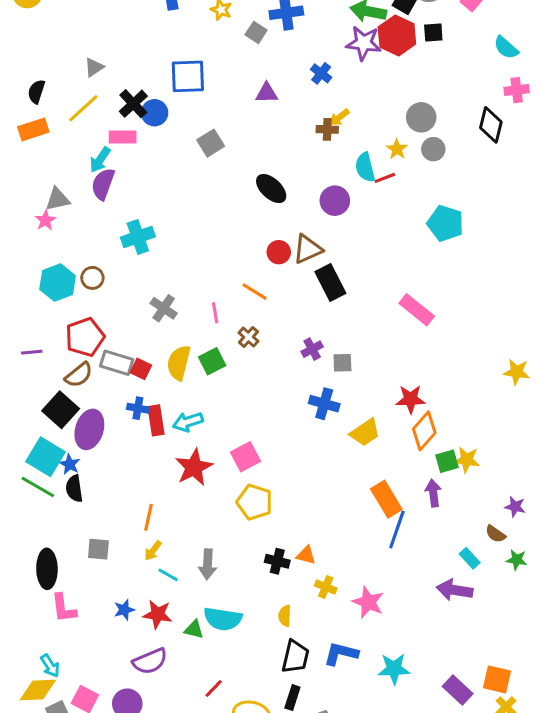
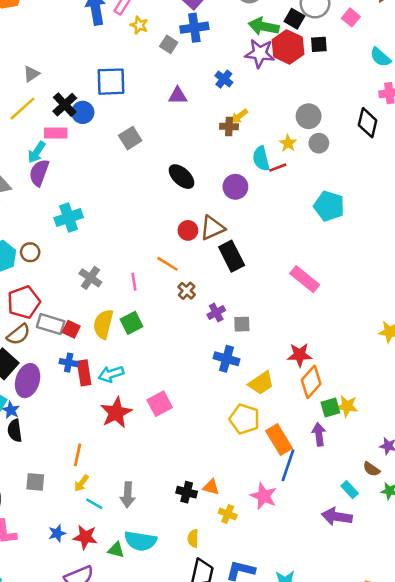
brown cross: (248, 337) -> (187, 291), moved
yellow pentagon: (255, 502) -> (244, 419), moved
pink star: (368, 602) -> (264, 496), moved

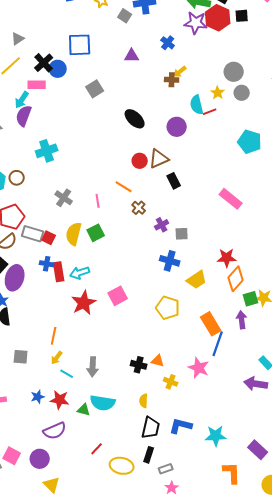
black rectangle: (232, 256) -> (174, 181), size x0.7
yellow pentagon: (244, 419) -> (168, 308), moved

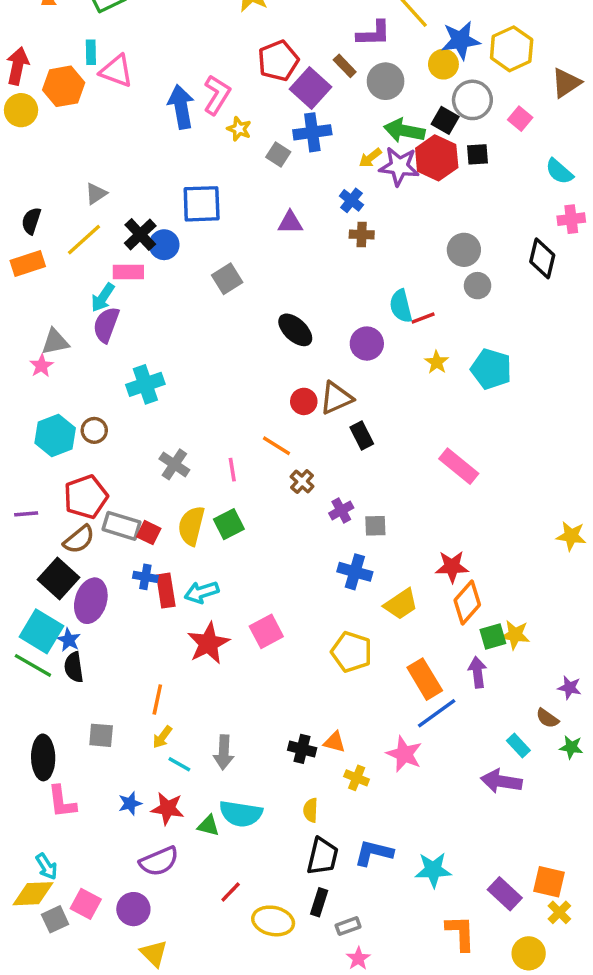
yellow arrow: (180, 72) -> (370, 158), moved
brown cross: (172, 80) -> (362, 234), moved
yellow star: (218, 93) -> (437, 362), moved
blue line: (218, 344) -> (437, 713), turned 35

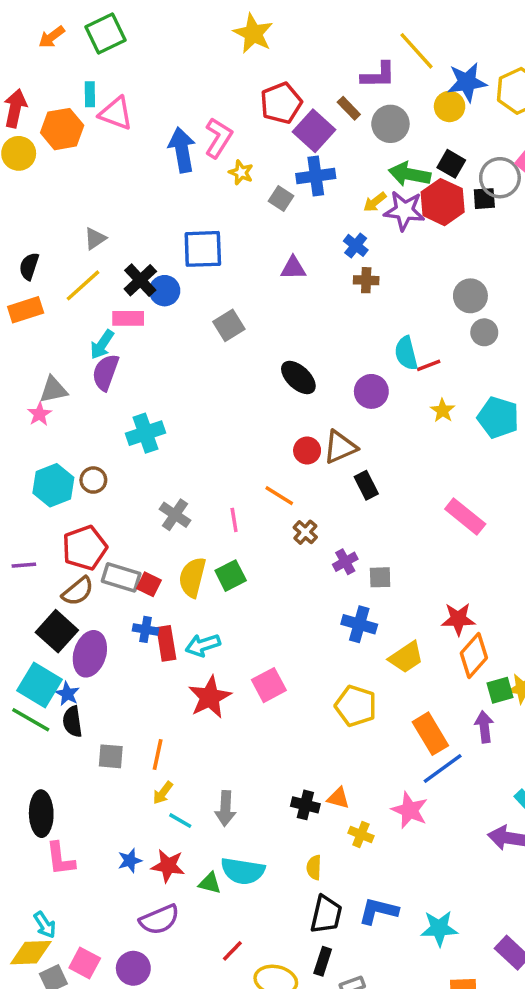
gray circle: (472, 100) -> (500, 178), moved
gray square: (101, 735) -> (111, 756), moved

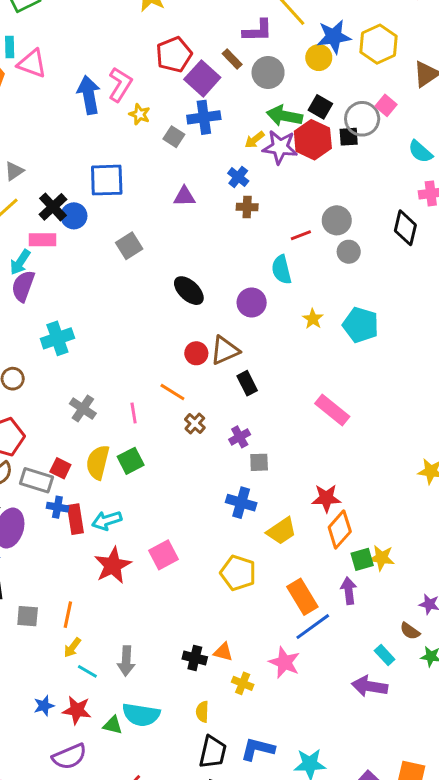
red line: (429, 365) -> (301, 235), moved
purple cross: (345, 562) -> (240, 437), moved
gray rectangle: (121, 577) -> (37, 480), moved

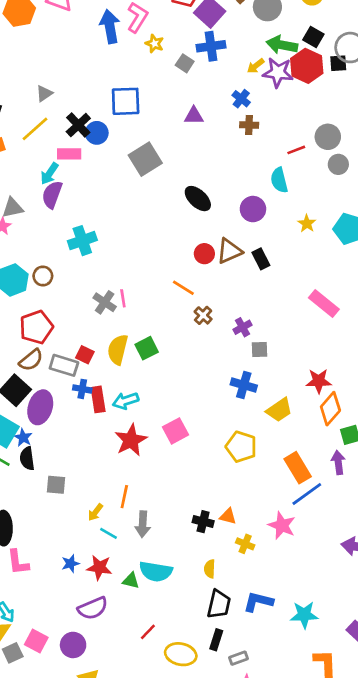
gray square: (129, 246) -> (145, 159), size x1.4
black rectangle: (247, 383) -> (261, 259), moved
pink line: (134, 413) -> (123, 298), moved
orange line: (68, 615) -> (124, 497), moved

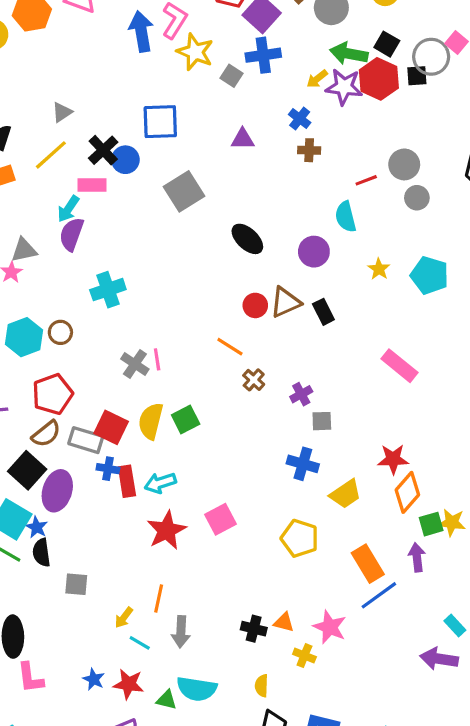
yellow star: (154, 44) -> (195, 52), size x1.6
red square: (85, 355) -> (111, 427), size x1.5
pink star: (282, 525) -> (330, 627), moved
blue star: (70, 564) -> (94, 679), turned -30

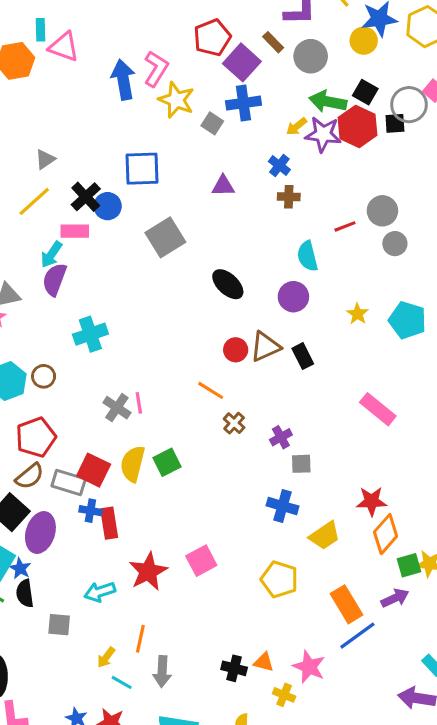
cyan semicircle: (346, 217) -> (307, 256), moved
cyan arrow: (160, 483) -> (100, 592), moved
purple arrow: (417, 557) -> (395, 598), turned 72

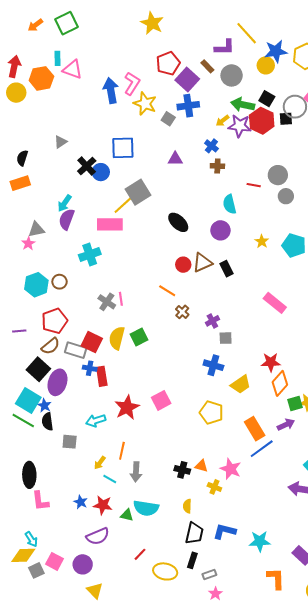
yellow line: (34, 201) -> (124, 204), moved
red line: (345, 226) -> (254, 185), turned 32
pink rectangle: (75, 231) -> (110, 224), moved, size x1.4

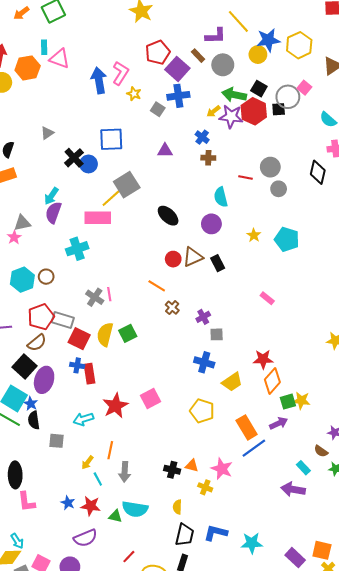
yellow star: (145, 104) -> (134, 94), size x0.6
pink rectangle: (275, 303) -> (267, 298), size x0.6
gray rectangle: (76, 350) -> (63, 320), moved
cyan line: (110, 479) -> (98, 479), turned 32

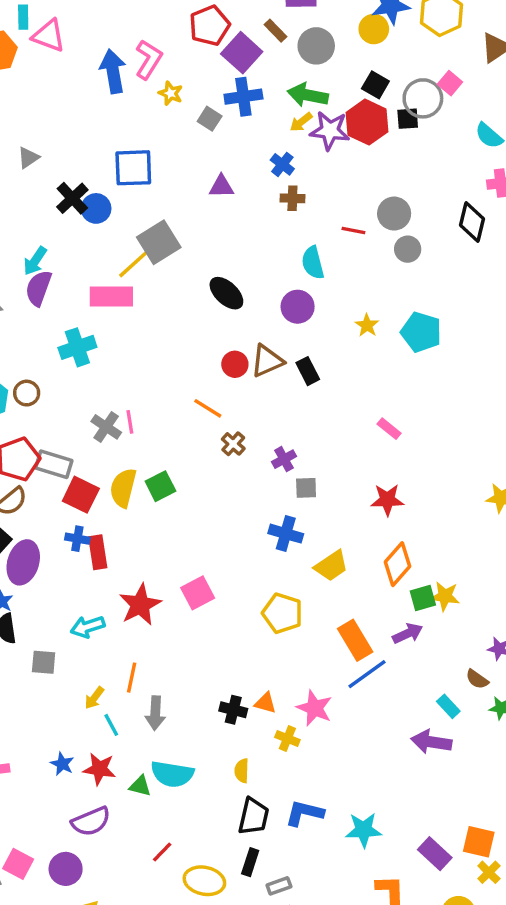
green arrow: (234, 95) -> (308, 95), moved
red star: (263, 359) -> (387, 500), moved

